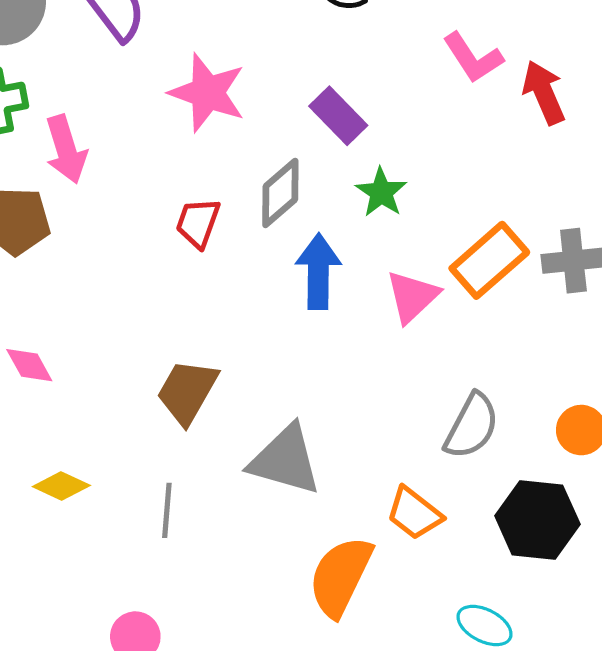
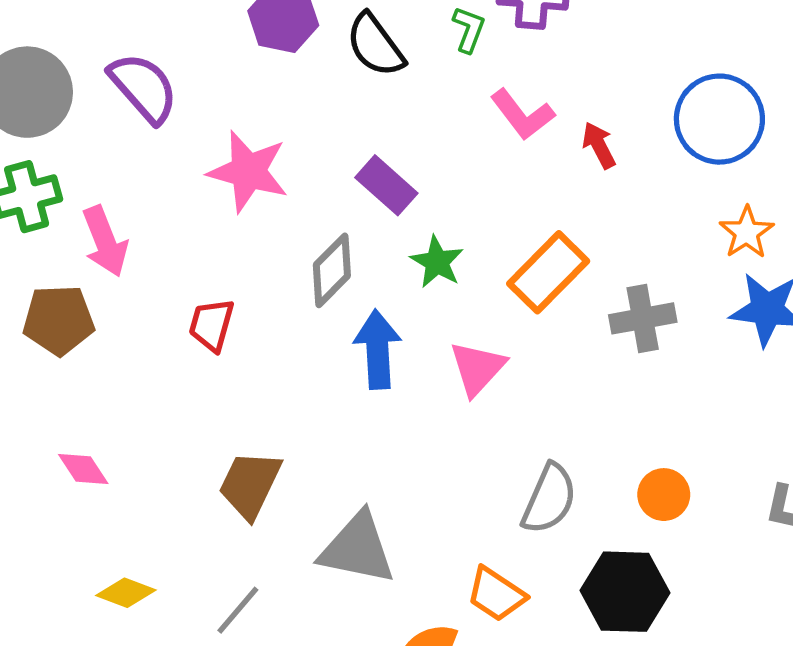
red arrow: (544, 92) -> (599, 145), size x0.7
red trapezoid: (198, 223) -> (211, 325), moved
orange rectangle: (489, 260) -> (548, 272), moved
gray line: (167, 510) -> (238, 610), turned 40

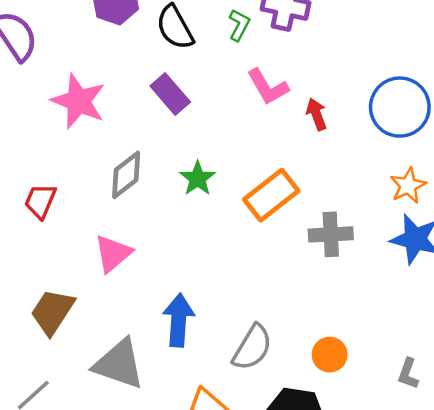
purple rectangle: (386, 185) -> (170, 94), moved
blue arrow: (378, 349) -> (178, 320), moved
pink triangle: (477, 368) -> (113, 253), moved

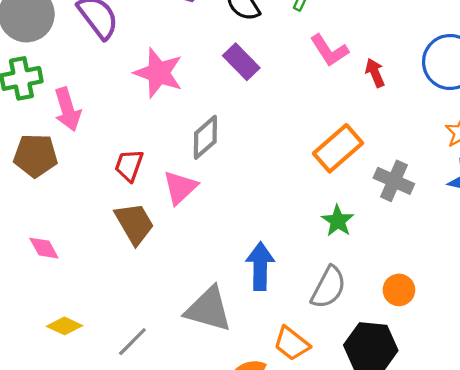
green star: (198, 178) -> (338, 221), moved
gray cross: (331, 234) -> (394, 181), turned 30
pink triangle: (113, 253) -> (180, 187), moved
brown trapezoid: (52, 312) -> (134, 224), moved, turned 120

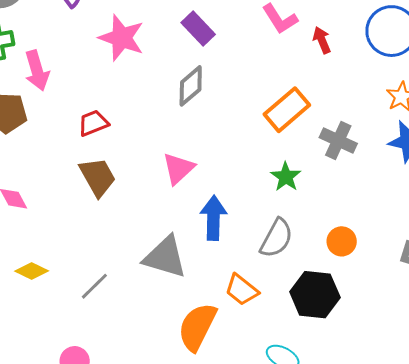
gray diamond: (205, 137) -> (191, 86), moved
red trapezoid: (129, 165) -> (93, 123), turned 48
pink triangle: (180, 187) -> (178, 168), moved

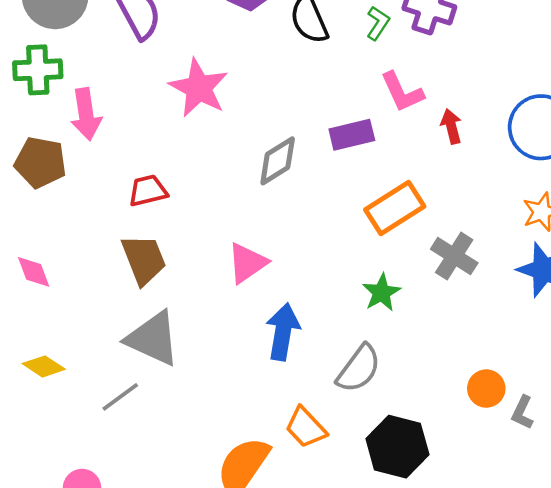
purple rectangle: (198, 28) -> (352, 135), moved, turned -68
orange circle: (342, 241) -> (486, 389), moved
gray triangle: (165, 257) -> (153, 338), moved

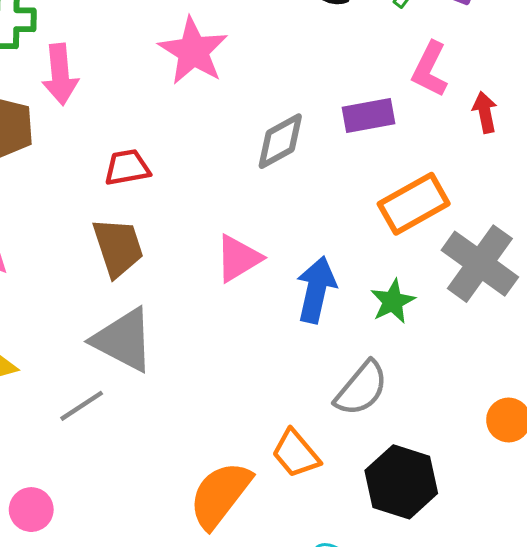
pink L-shape: (402, 92) -> (430, 69), turned 48
gray cross: (454, 256) -> (480, 264), size x1.4
blue arrow: (283, 332) -> (316, 290), moved

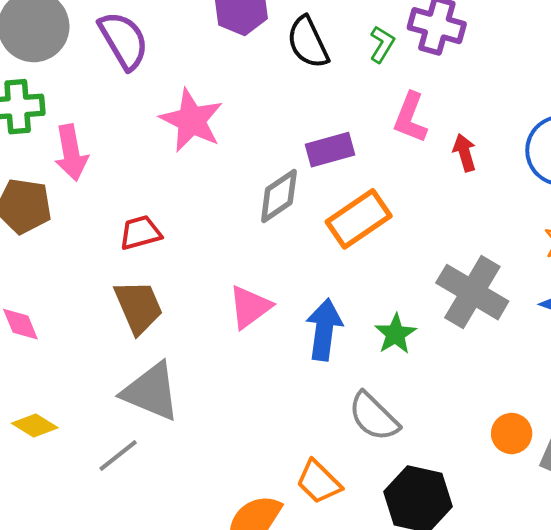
purple rectangle: (368, 116) -> (330, 150), moved
orange rectangle: (414, 204) -> (359, 219), moved
gray semicircle: (361, 388) -> (374, 417), turned 100

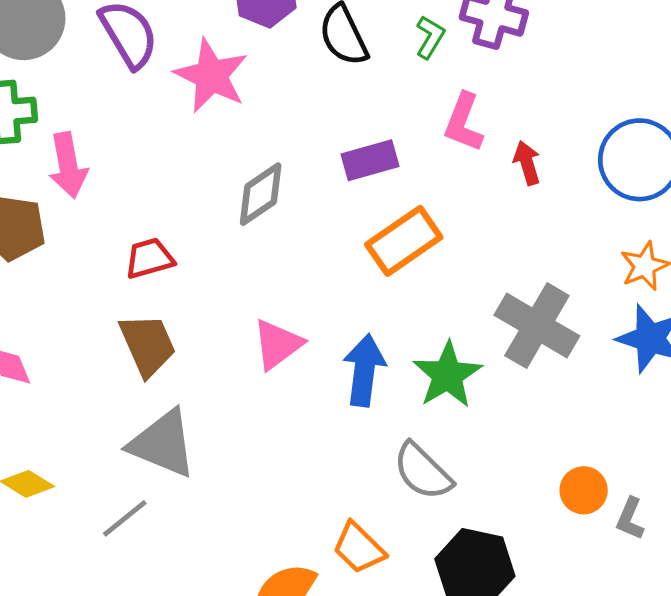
pink star: (191, 120) -> (211, 76), moved
gray diamond: (279, 196) -> (261, 194), moved
green star: (395, 334) -> (447, 375), size x1.4

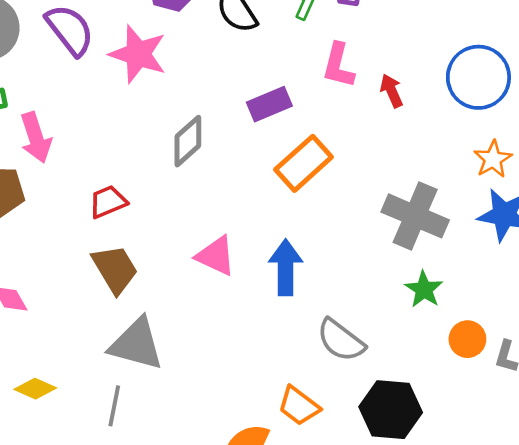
pink triangle: (278, 344) -> (216, 256), turned -51
green star: (447, 375) -> (424, 289), moved, size x0.7
gray line: (125, 518) -> (114, 406), turned -33

